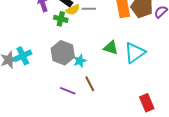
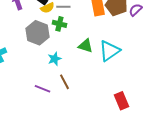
green cross: (61, 19) -> (59, 24), moved
gray hexagon: (63, 53) -> (37, 33), moved

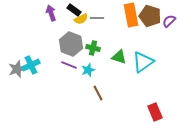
green cross: (59, 24) -> (93, 48), moved
purple line: (42, 89) -> (69, 65), moved

